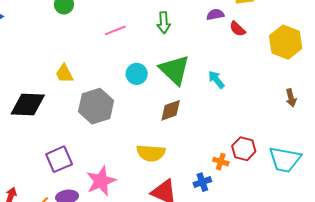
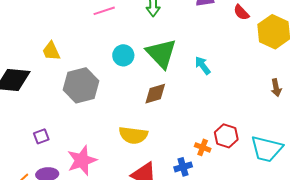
red semicircle: (237, 29) -> (241, 12), moved
purple square: (59, 159) -> (41, 136), size x0.6

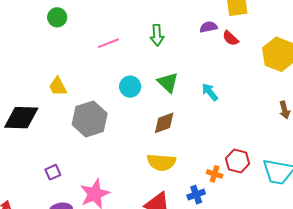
red semicircle: (241, 12) -> (230, 38), moved
green triangle: (161, 53) -> (168, 82), size x0.7
yellow semicircle: (133, 135) -> (161, 162), moved

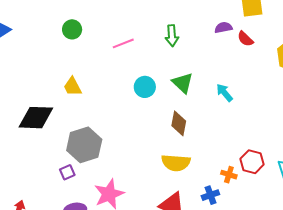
green circle: (57, 17) -> (72, 29), moved
gray hexagon: (90, 119) -> (84, 145), moved
brown diamond: (164, 123) -> (179, 123), turned -60

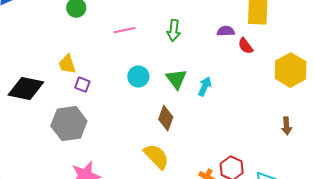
cyan arrow: (224, 93) -> (205, 86), moved, turned 54
yellow semicircle: (176, 163) -> (156, 156), turned -148
purple square: (67, 172) -> (82, 85), moved, turned 35

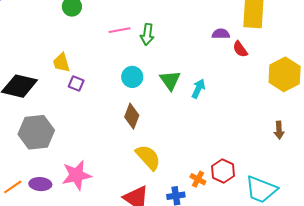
green arrow: (174, 30) -> (147, 34), moved
brown diamond: (166, 118) -> (132, 116), moved
gray hexagon: (69, 124) -> (36, 132), moved

